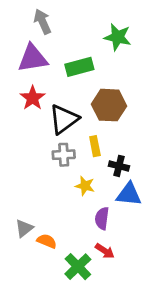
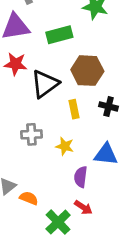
red star: (33, 98) -> (16, 64), turned -30
gray cross: (64, 155) -> (31, 134), moved
black cross: (119, 166) -> (109, 106), moved

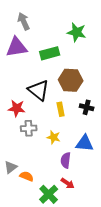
red star: (16, 64) -> (17, 108), moved
black triangle: (45, 84) -> (39, 90), turned -45

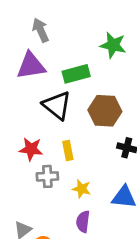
black triangle: (39, 90) -> (57, 105), moved
yellow rectangle: (61, 109) -> (68, 150), moved
purple semicircle: (66, 160) -> (83, 222), moved

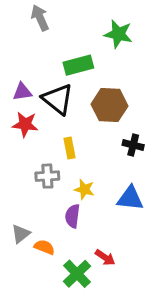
purple triangle: (31, 66) -> (22, 92), moved, size x0.6
red star: (31, 149) -> (25, 124), moved
purple semicircle: (83, 222) -> (73, 216), moved

